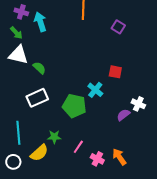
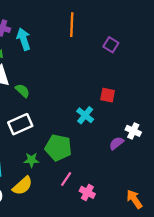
green pentagon: (74, 106) -> (58, 148), moved
green star: (54, 137) -> (31, 160), moved
orange arrow: (119, 157) -> (134, 199), moved

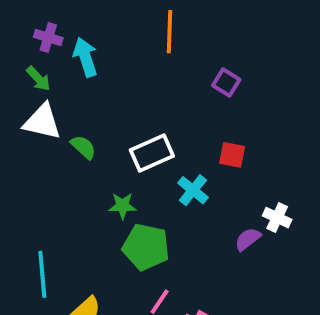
purple square: (111, 45) -> (226, 83), moved
white rectangle: (20, 124) -> (152, 153), moved
green star: (31, 160) -> (123, 206), moved

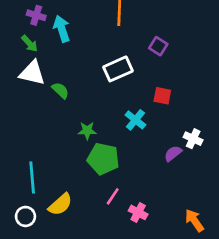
white rectangle: (152, 153) -> (118, 69), moved

